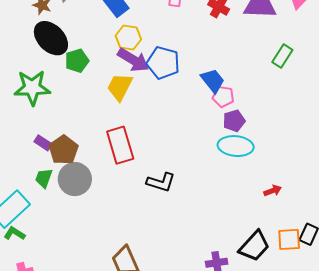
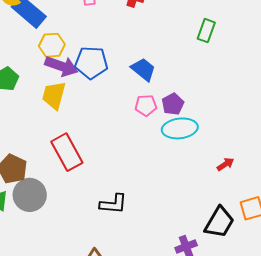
pink pentagon: (223, 97) -> (146, 105), moved
black L-shape: (161, 182) -> (113, 204), moved

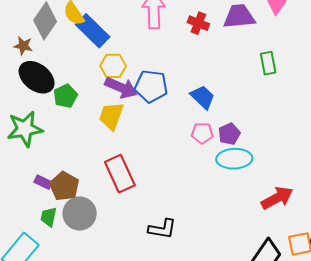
green rectangle: (206, 31) -> (268, 63), turned -35
red arrow: (225, 164) -> (277, 198), size x1.8

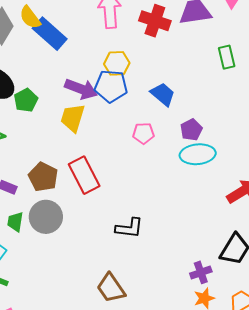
red cross: (198, 23) -> (155, 21), size x1.4
yellow hexagon: (113, 66) -> (117, 63), moved
pink pentagon: (202, 133) -> (143, 133), moved
brown pentagon: (64, 186) -> (43, 177), moved

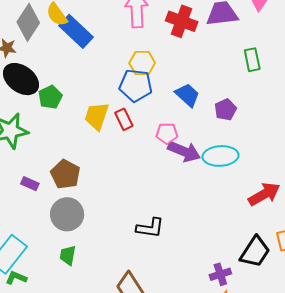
purple arrow: (81, 89) -> (184, 151), moved
purple pentagon: (191, 130) -> (225, 110), moved
red rectangle: (84, 175) -> (124, 119), moved, size x0.6
green trapezoid: (15, 222) -> (68, 255), moved

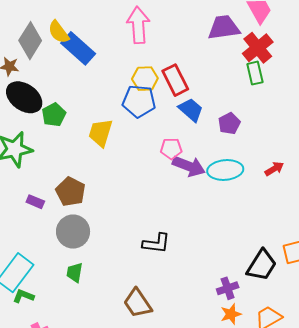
red cross: (182, 21) -> (258, 48), moved, turned 32
red rectangle: (124, 119) -> (175, 80), moved, size x1.4
red arrow: (264, 194) -> (274, 169), moved, size x0.6

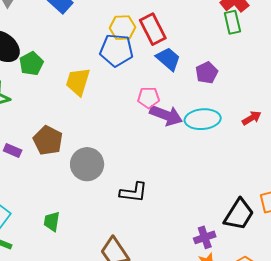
gray circle: (73, 232) -> (87, 164), moved

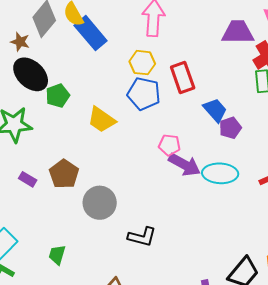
yellow hexagon: (122, 28) -> (142, 63), moved
blue trapezoid: (168, 59) -> (215, 110), moved
yellow trapezoid: (78, 82) -> (102, 120), turned -80

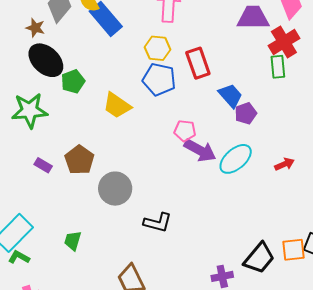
cyan ellipse: (220, 173) -> (236, 159), turned -44

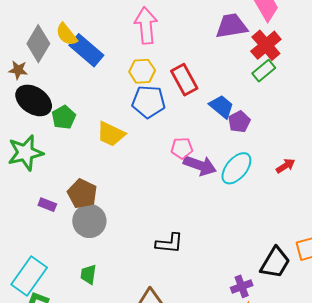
green rectangle: (278, 67) -> (264, 71), turned 65
gray circle: (115, 189) -> (89, 221), moved

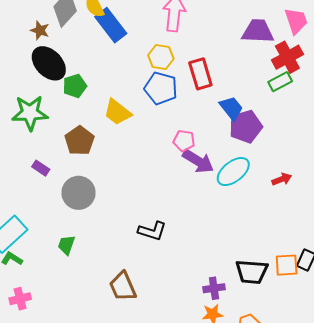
purple pentagon: (239, 122) -> (246, 127), size x1.5
brown pentagon: (82, 194) -> (80, 141), moved
black trapezoid: (275, 263) -> (252, 272), turned 52

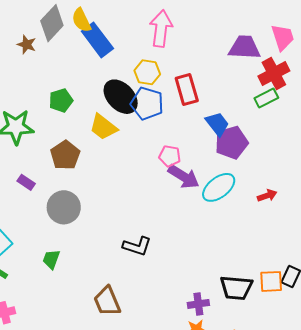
black ellipse: (49, 63) -> (121, 97), moved

